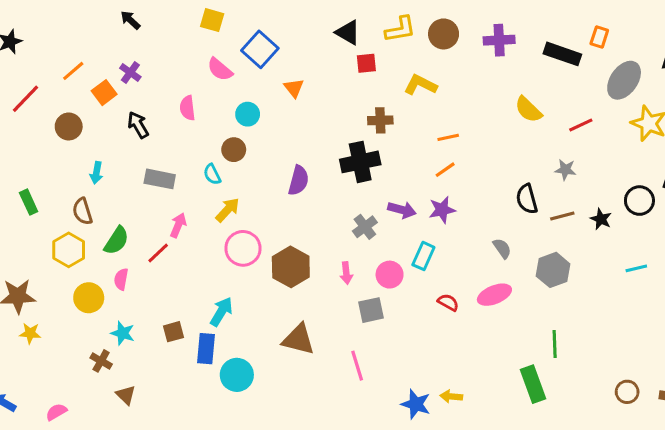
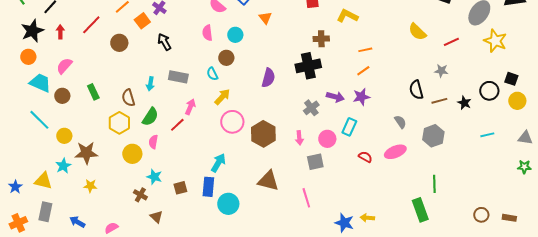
pink semicircle: (187, 108) -> (207, 33), moved
cyan arrow: (96, 173) -> (150, 84), moved
brown square: (174, 332) -> (180, 188), moved
yellow star: (30, 333) -> (90, 186), moved

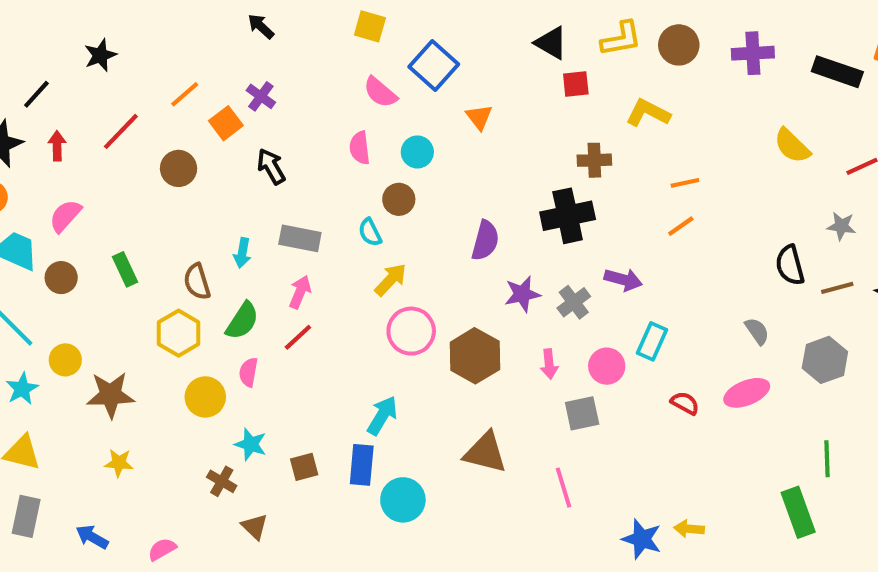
purple star: (361, 97) -> (522, 294), moved
pink arrow: (190, 107) -> (300, 292), moved
cyan star: (63, 166) -> (22, 389), moved

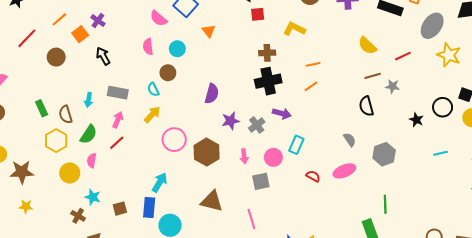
black cross: (568, 216) -> (268, 81), moved
green rectangle: (125, 269) -> (42, 108), moved
yellow arrow: (391, 280) -> (152, 115), moved
brown line: (837, 288) -> (373, 76), moved

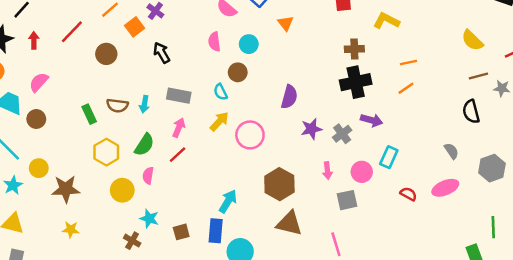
brown semicircle: (66, 115) -> (117, 105), moved, turned -66
pink circle: (174, 140) -> (250, 135), moved
brown hexagon: (207, 152) -> (279, 184), moved

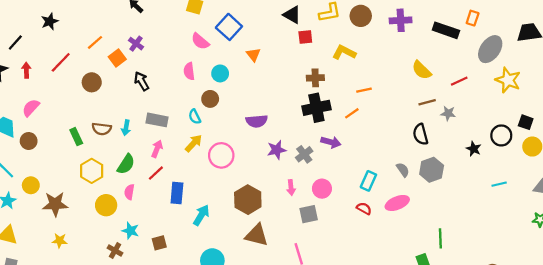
orange line: (406, 88) -> (352, 113), moved
purple semicircle: (289, 97) -> (257, 121), turned 70
cyan rectangle: (389, 157) -> (368, 181), moved
gray hexagon: (492, 168) -> (432, 170), moved
blue rectangle: (216, 231) -> (177, 193), moved

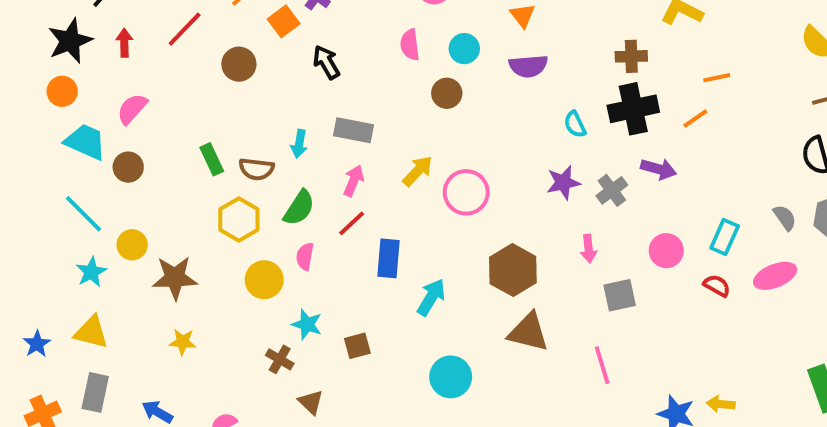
cyan semicircle: (195, 117) -> (575, 124), moved
purple semicircle: (257, 121) -> (528, 66), moved
brown semicircle: (102, 129) -> (256, 169), moved
pink circle: (322, 189) -> (666, 251), moved

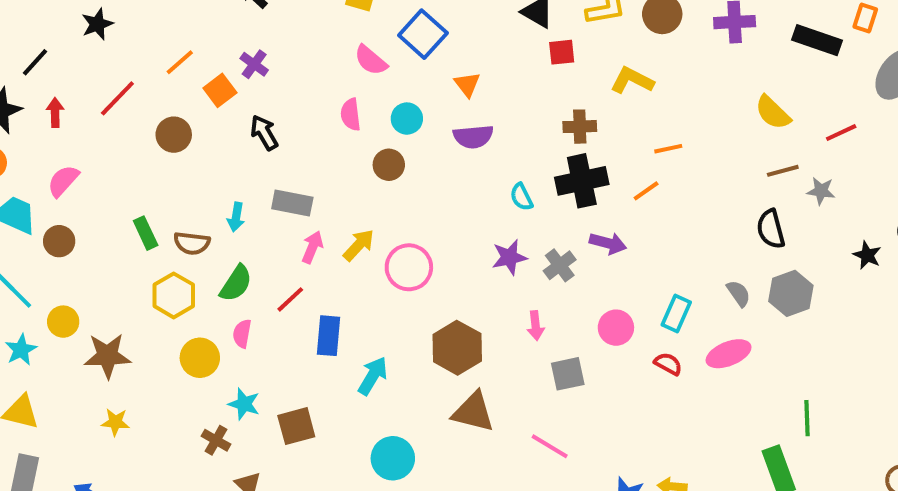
pink arrow: (354, 181) -> (312, 247), moved
brown square: (357, 346) -> (296, 426), size x1.4
pink line: (602, 365) -> (550, 446), turned -42

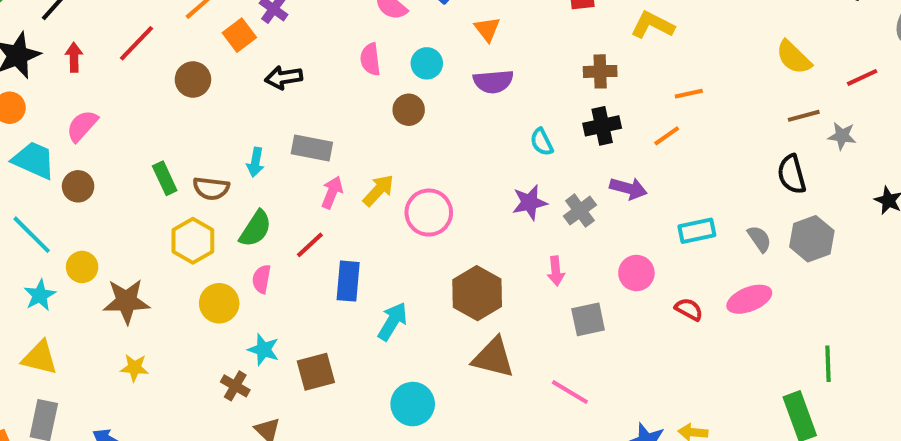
black arrow: (264, 133) -> (284, 77), turned -69
black cross: (582, 181) -> (602, 126), size x0.7
cyan rectangle: (676, 314) -> (697, 231), moved, turned 54

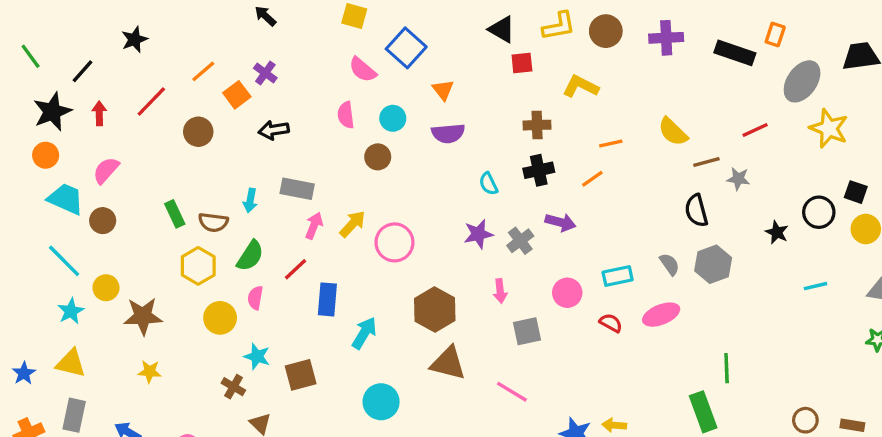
yellow semicircle: (794, 57) -> (673, 132), moved
cyan rectangle: (697, 231) -> (618, 276), moved

